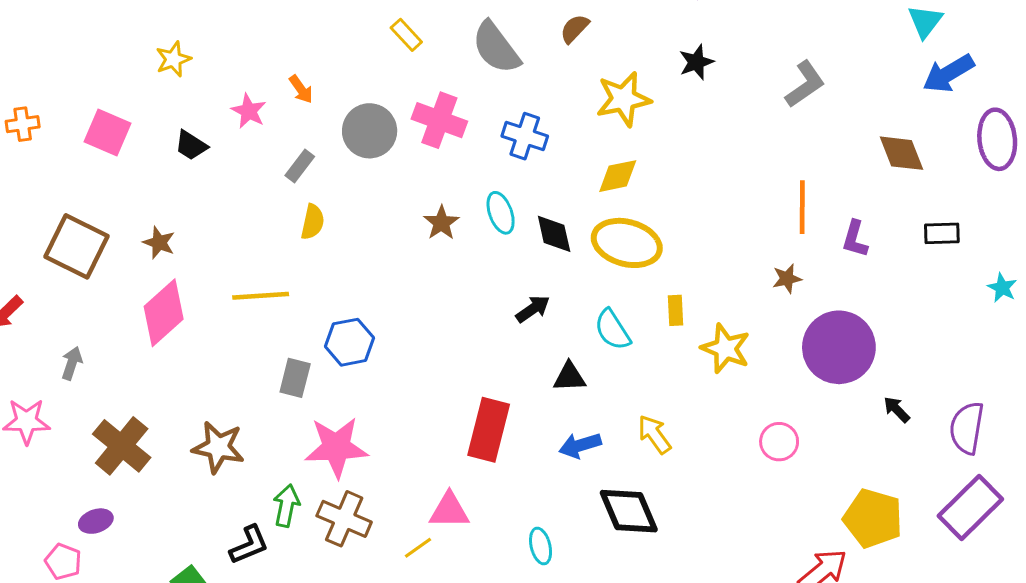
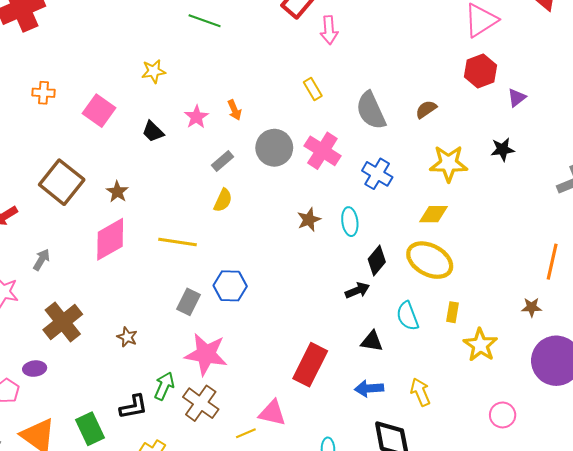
black diamond: (554, 234) -> (377, 261), moved, turned 40
brown star: (218, 447) -> (127, 337), size x0.6

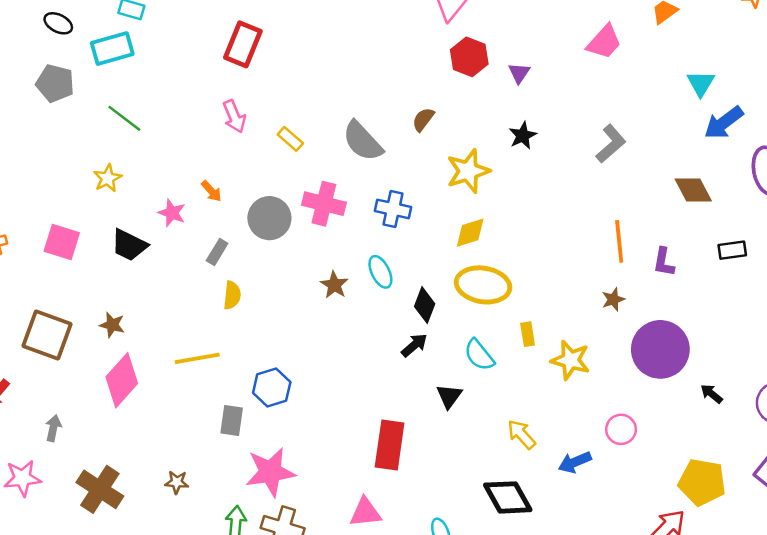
green line: (205, 21) -> (124, 118), moved, turned 36
pink arrow: (329, 30) -> (234, 116), moved
black trapezoid: (153, 131) -> (129, 245), size x1.4
black triangle: (372, 341) -> (449, 396), turned -45
blue arrow: (369, 388) -> (575, 462), moved

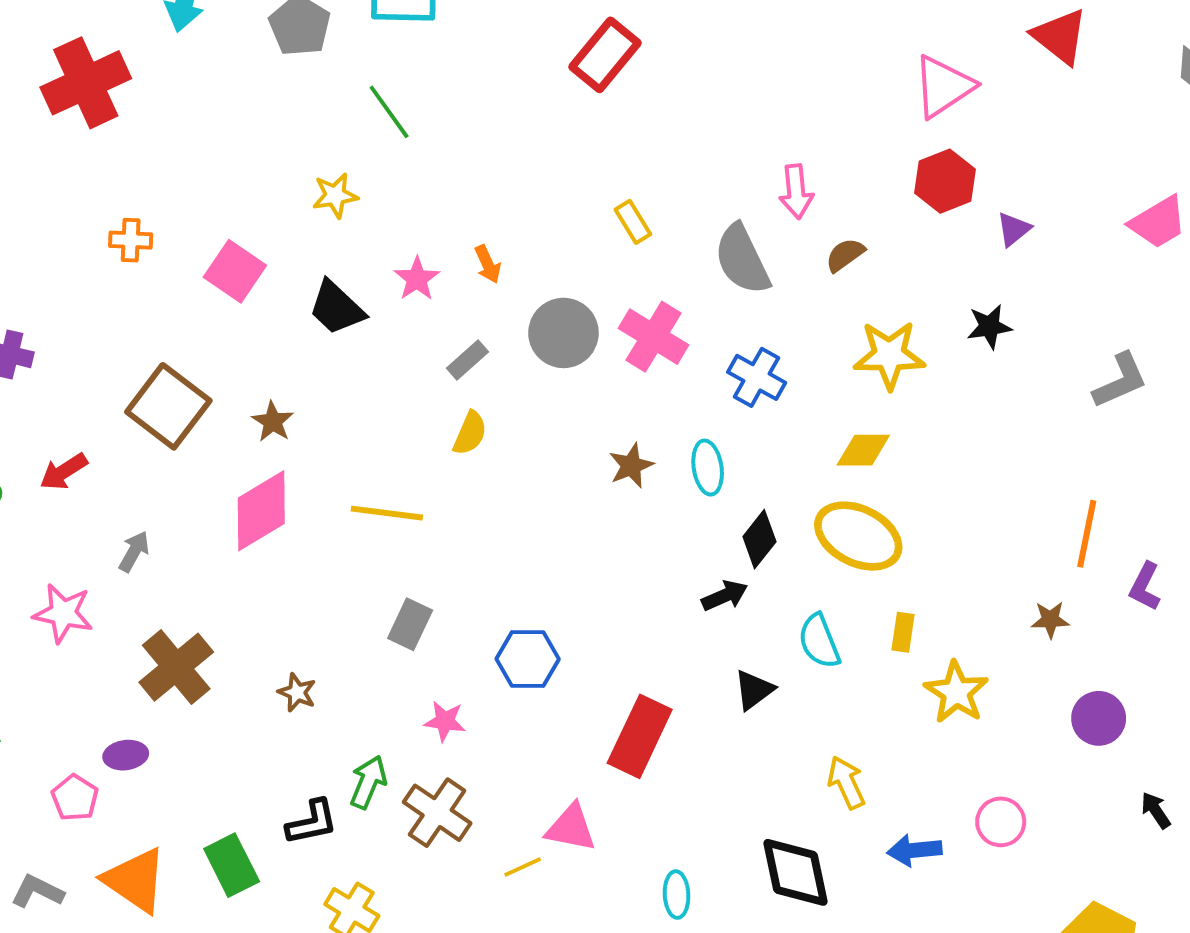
pink arrow: (234, 116) -> (796, 192), moved
purple circle: (660, 349) -> (1099, 718), size x0.6
blue hexagon: (272, 387) -> (528, 659), moved
pink star: (270, 472) -> (445, 721), size x0.5

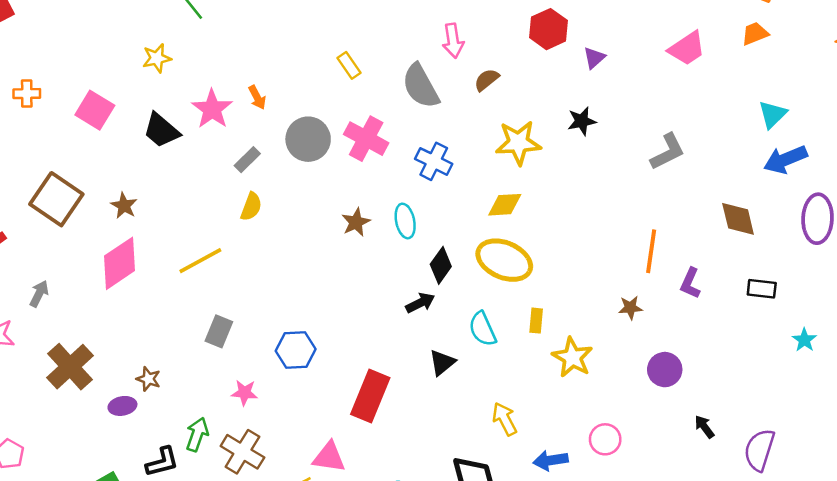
pink star: (417, 279) -> (212, 109), size x1.4
yellow line: (387, 513) -> (200, 261), turned -33
purple ellipse: (126, 755) -> (122, 406), moved

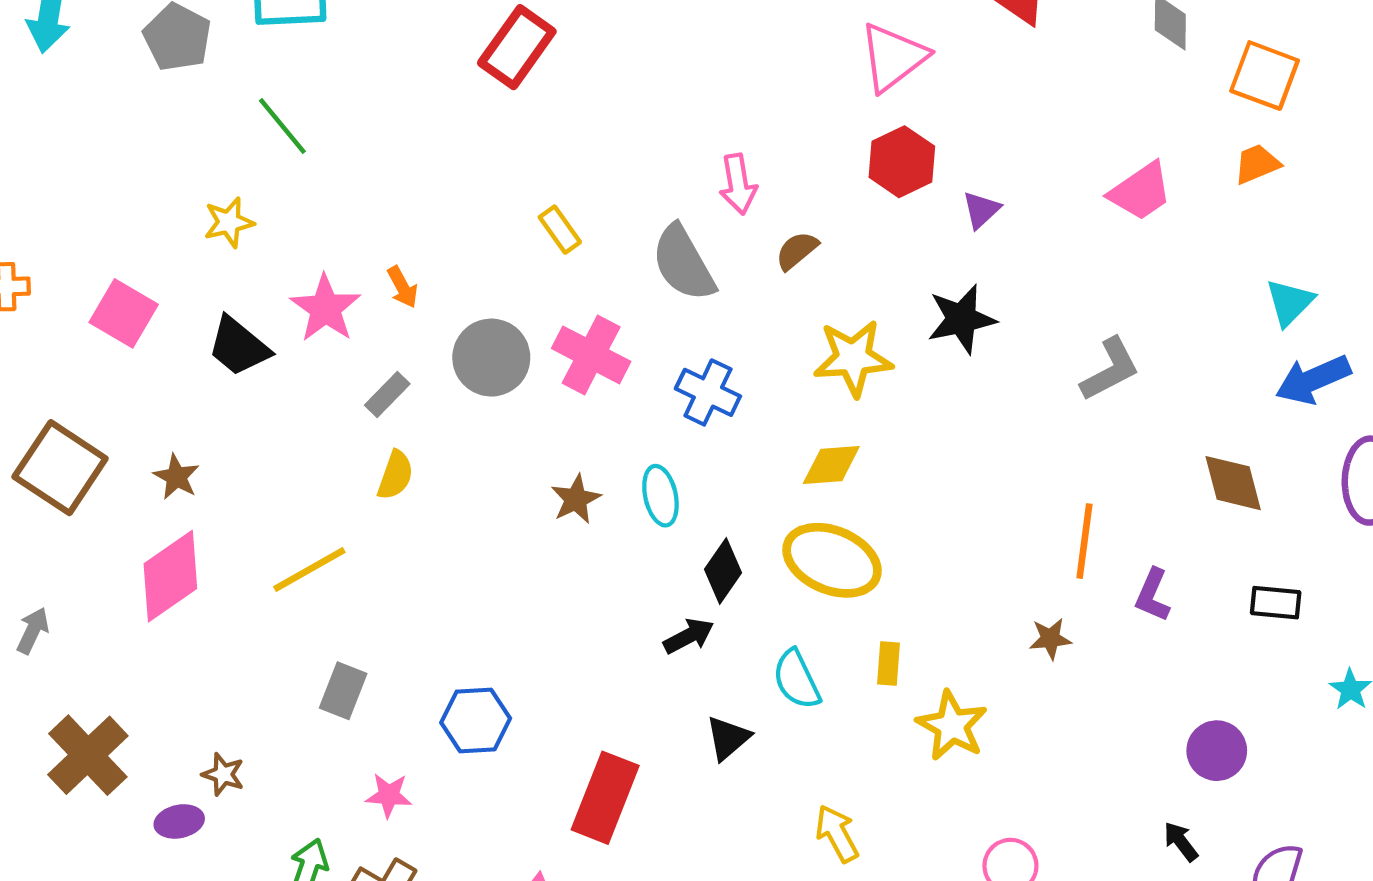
black star: (582, 121) -> (962, 319), size x1.4
purple circle: (665, 370) -> (1217, 751), moved

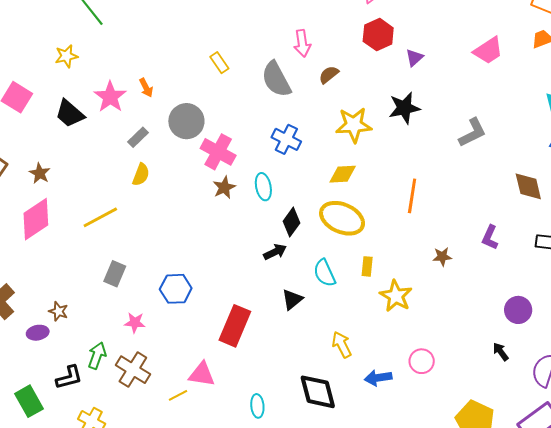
pink cross: (591, 355) -> (218, 152), moved
orange line: (1084, 541) -> (412, 196), moved

